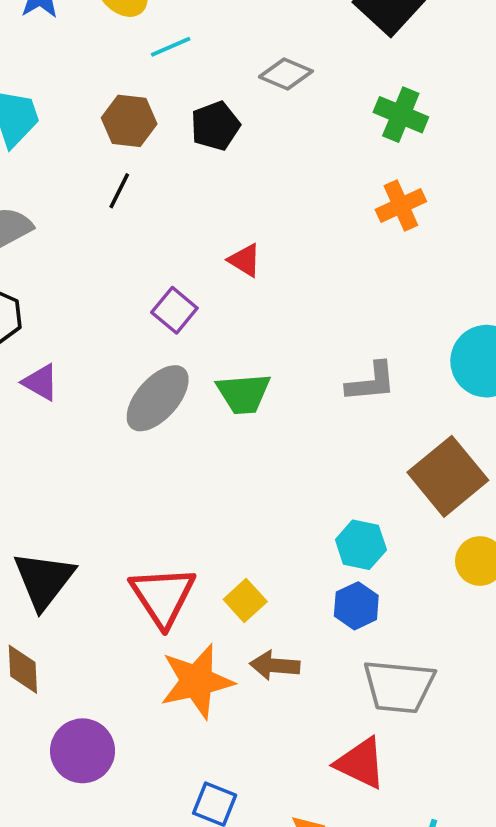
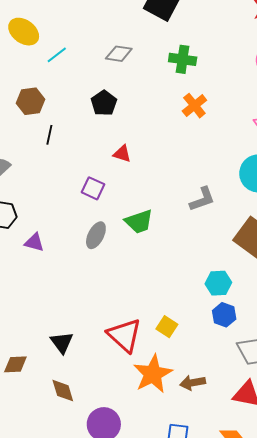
brown hexagon: (129, 121) -> (31, 101), moved
black pentagon: (215, 126) -> (104, 103), moved
gray ellipse: (158, 398) -> (96, 235), size x0.7
black triangle: (44, 580) -> (62, 342), size x0.7
brown arrow: (275, 665) -> (193, 383), moved

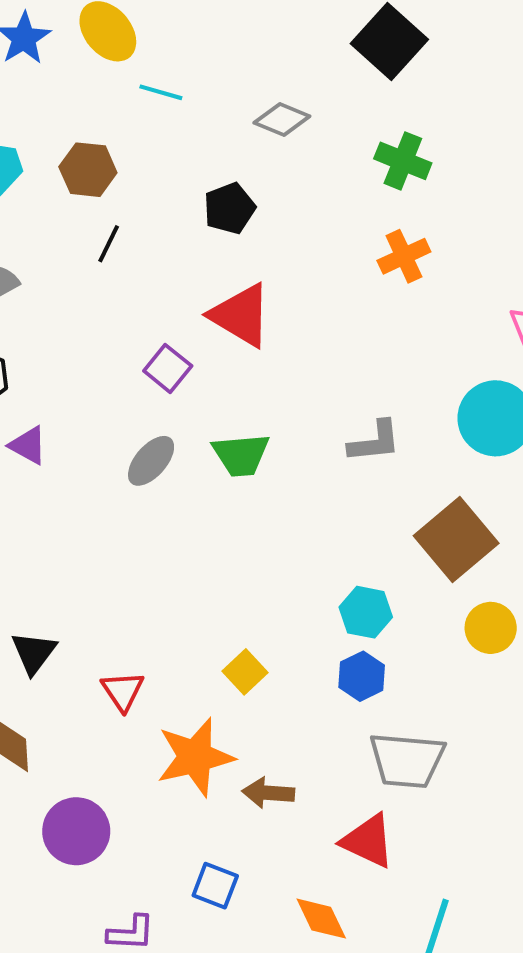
cyan line: (57, 55) -> (161, 92), turned 40
red triangle: (122, 154) -> (241, 315), size x1.8
red triangle: (124, 335) -> (123, 691), moved, size x0.6

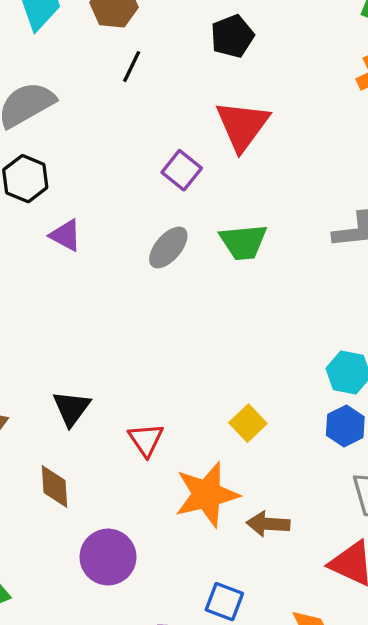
red triangle: (241, 315) -> (242, 125), turned 36

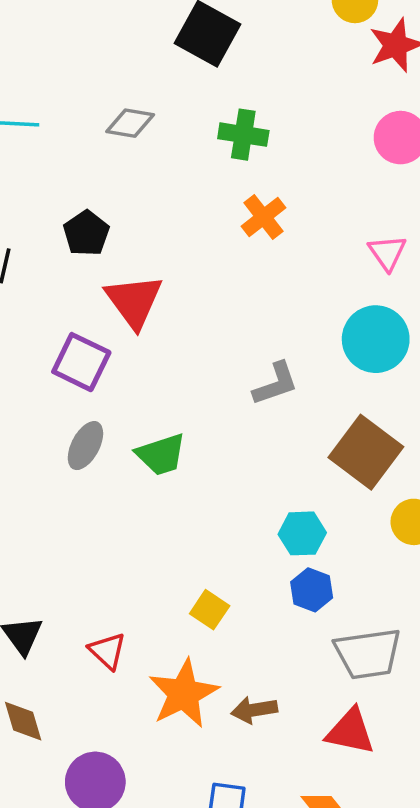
black pentagon: (232, 36) -> (86, 233), moved
purple square: (182, 170) -> (81, 362), size x1.4
green trapezoid: (243, 242) -> (161, 454), moved

